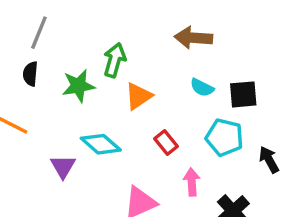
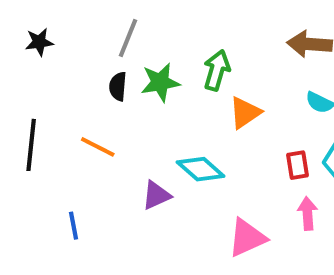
green star: (78, 86) -> (160, 82), moved
red rectangle: (166, 142) -> (297, 165), moved, turned 30
purple triangle: (63, 167) -> (156, 195), turned 36

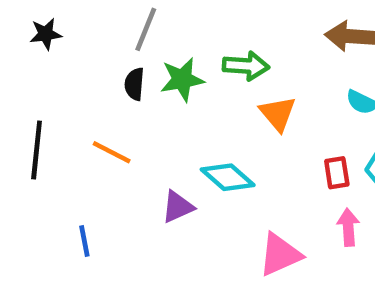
green arrow: (217, 70) -> (246, 66), turned 78
orange triangle: (245, 113) -> (278, 114), turned -36

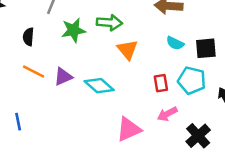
black semicircle: (134, 84) -> (28, 37), moved
purple triangle: (178, 207) -> (63, 77), moved
pink arrow: (348, 227) -> (167, 114), turned -114

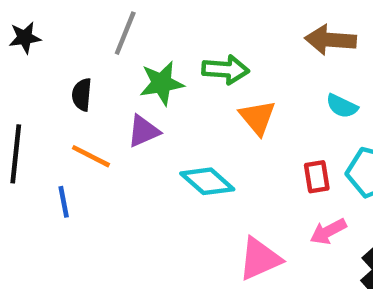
purple triangle: (63, 77) -> (143, 131), moved
blue line: (18, 122) -> (64, 202), moved

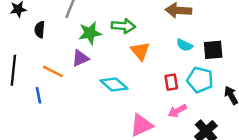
black semicircle: (82, 95) -> (40, 30), moved

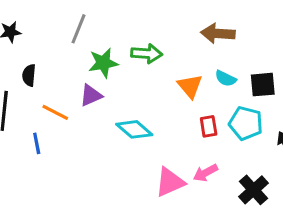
black semicircle: (40, 30) -> (29, 75), moved
orange triangle: (140, 51) -> (190, 86), moved
pink arrow: (177, 111) -> (205, 173), moved

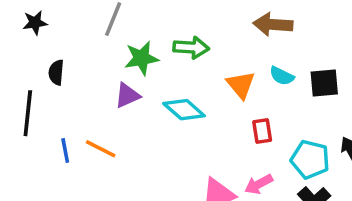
orange line: (55, 112) -> (101, 149), moved
cyan pentagon: (246, 123) -> (310, 159), moved
cyan diamond: (134, 129) -> (184, 110), moved

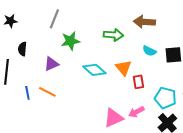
green arrow: (191, 48) -> (113, 35), moved
orange triangle: (241, 85) -> (123, 68), moved
purple triangle: (127, 95) -> (51, 64), moved

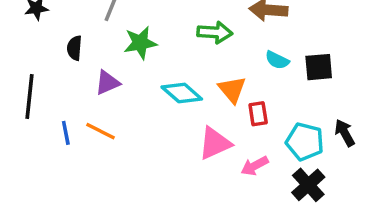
black semicircle: (22, 49) -> (74, 48), moved
pink triangle: (113, 118) -> (215, 143), moved

